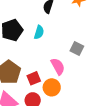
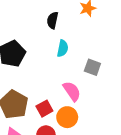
cyan semicircle: (39, 32) -> (63, 48), moved

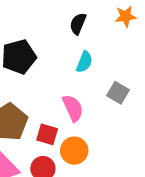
pink semicircle: (72, 91) -> (73, 108), moved
red square: (44, 109) -> (47, 134), turned 35

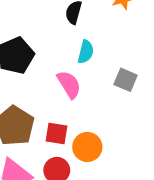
pink semicircle: (73, 108) -> (69, 84), moved

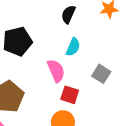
red square: (57, 134) -> (70, 95), moved

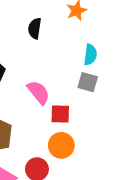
cyan semicircle: (73, 47) -> (90, 55), moved

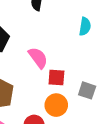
gray square: (88, 82) -> (87, 90), moved

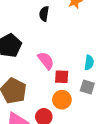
cyan semicircle: (85, 26) -> (89, 63), moved

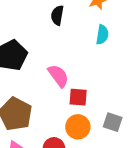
cyan semicircle: (89, 63) -> (102, 35), moved
gray square: (87, 87) -> (113, 122), moved

